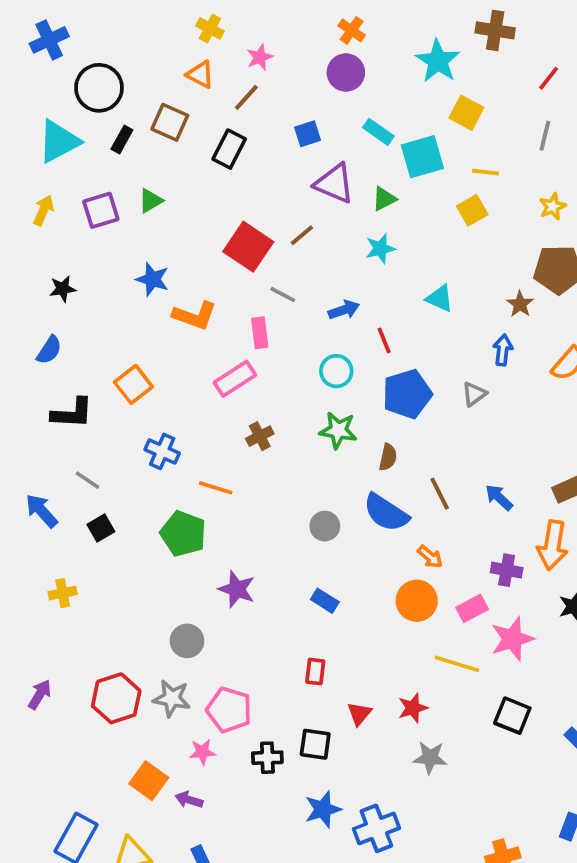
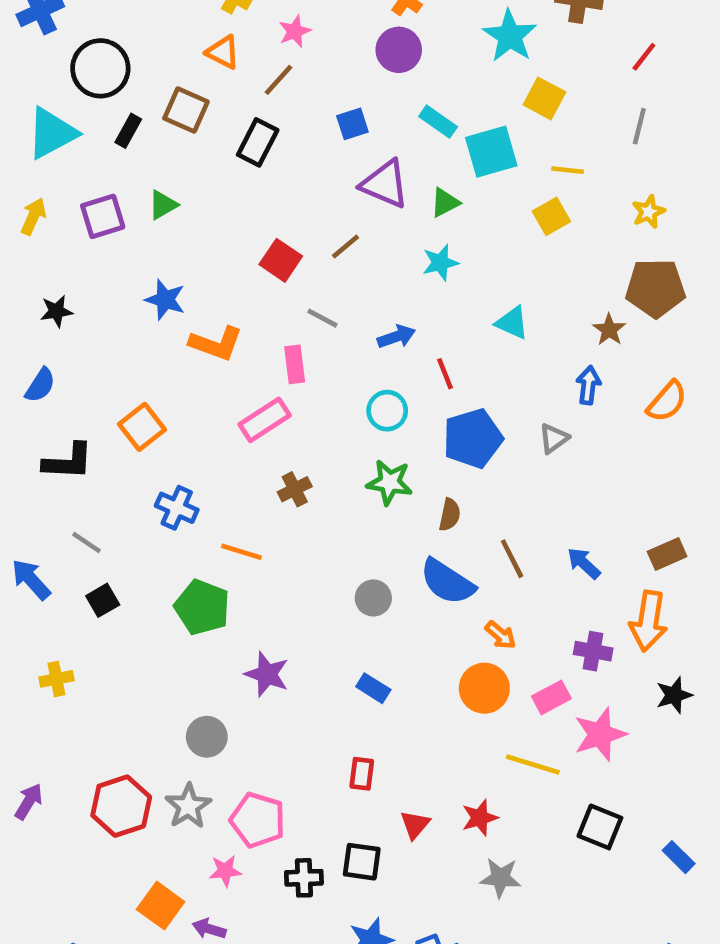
red square: (248, 247) -> (281, 260), size x0.7
gray star: (172, 698) -> (188, 806), turned 30

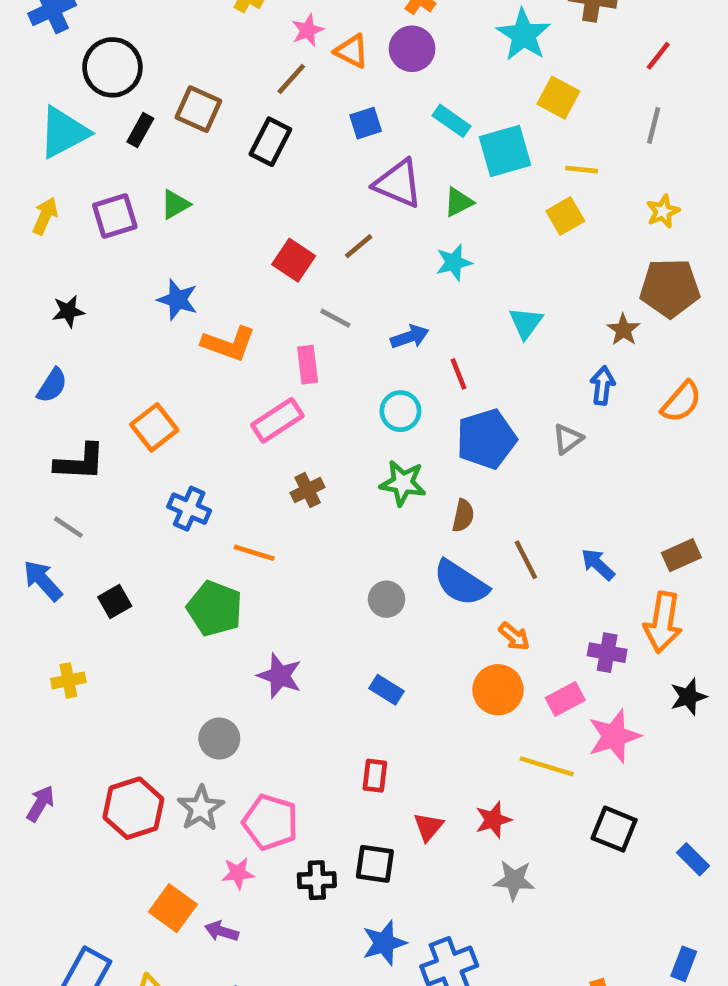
orange triangle: (223, 52) -> (352, 51), moved
cyan triangle: (512, 323) -> (526, 323), turned 42
gray line: (87, 542) -> (68, 527), moved

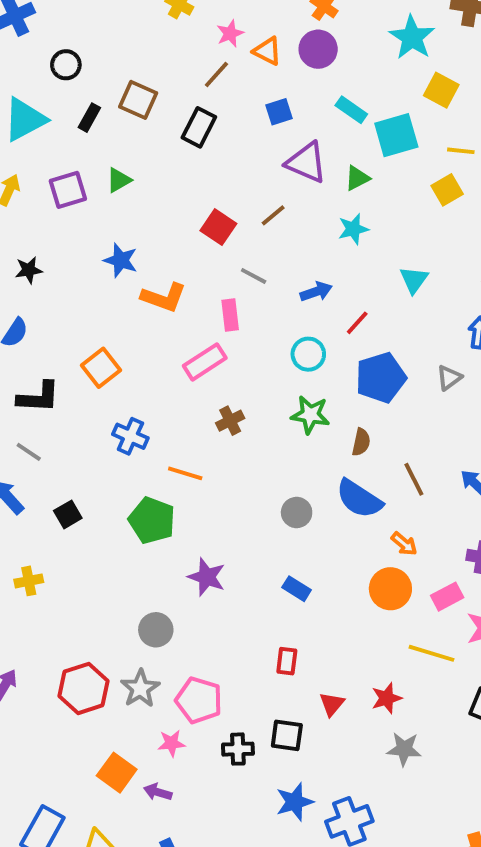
black circle: (112, 67) -> (66, 65), size x0.6
red line: (458, 374) -> (357, 323), turned 64

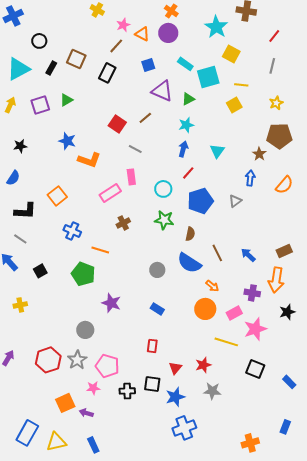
blue arrow: (316, 292) -> (183, 149), moved, turned -56
pink rectangle: (230, 315) -> (131, 177), moved
orange square: (117, 773) -> (65, 403), turned 30
blue star: (295, 802) -> (175, 397), moved

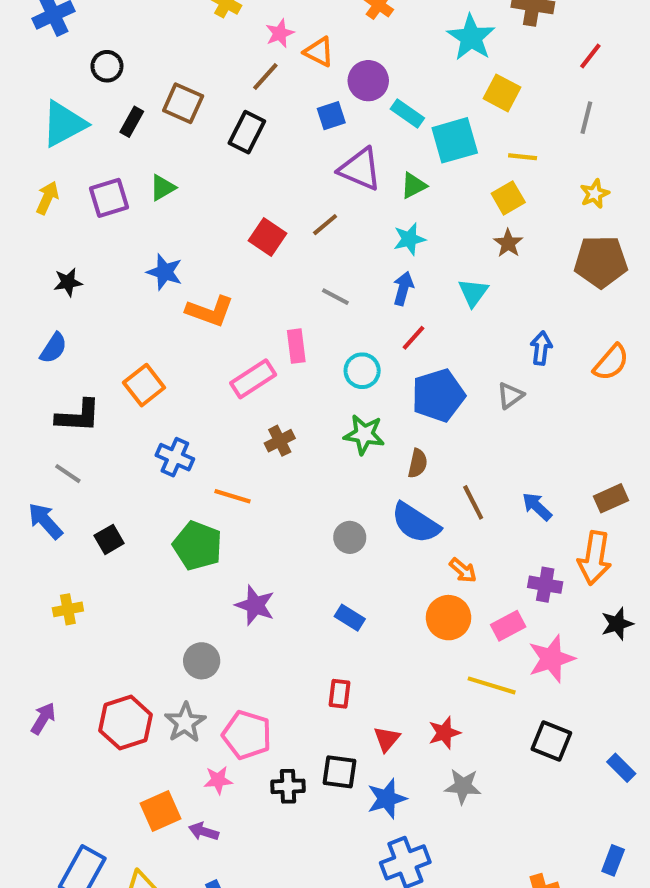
purple circle: (168, 33) -> (368, 81), moved
gray line: (135, 149) -> (335, 297), moved
brown star: (259, 154) -> (508, 243), moved

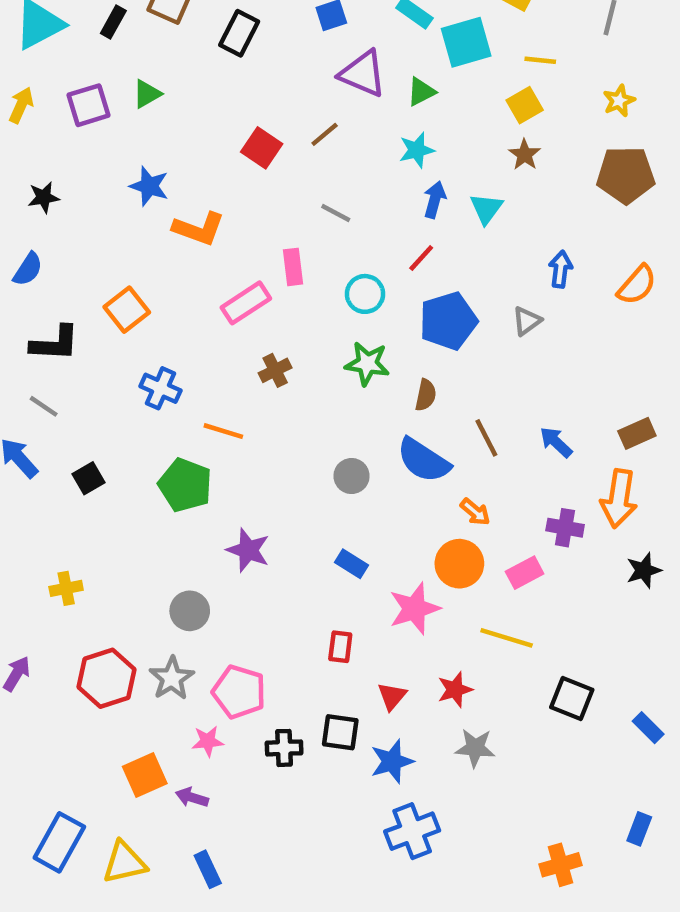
blue arrow: (403, 288) -> (435, 200), moved
yellow cross: (68, 609) -> (66, 588), moved
pink star: (551, 659) -> (414, 609), moved

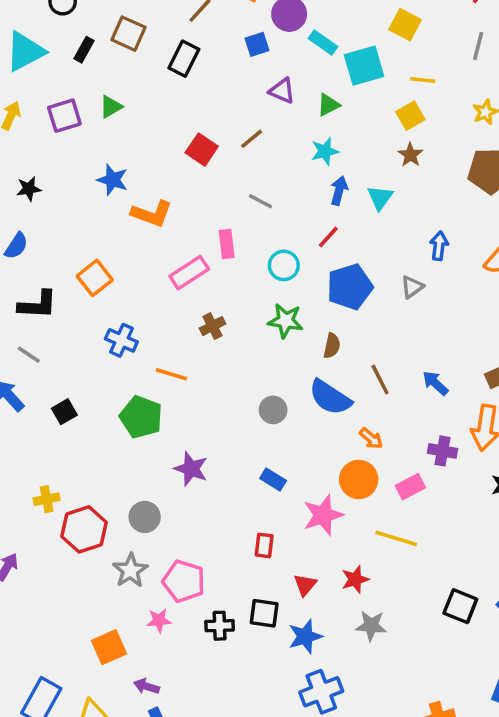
purple triangle: (363, 74) -> (282, 91), size x0.7
red hexagon: (107, 678) -> (84, 529), moved
black square: (572, 699) -> (460, 606), moved
purple arrow: (192, 797) -> (146, 686), moved

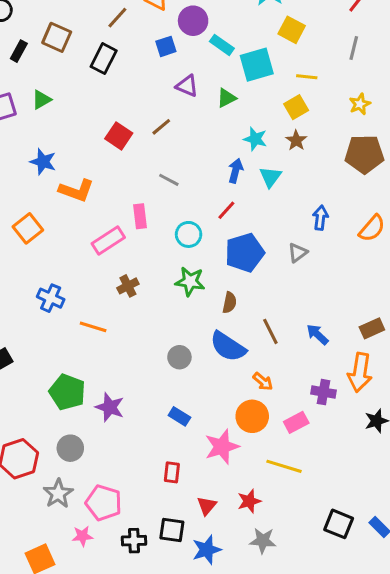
cyan star: (325, 151) -> (255, 139), moved, turned 30
orange square: (95, 278) -> (28, 228), moved
green pentagon: (141, 417) -> (67, 392), moved

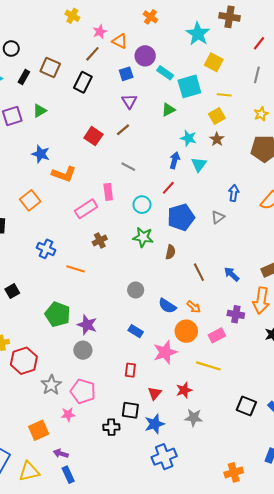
purple triangle: (187, 86) -> (129, 101), moved, turned 35
blue semicircle: (228, 347) -> (167, 306), moved, size x0.7
gray circle: (70, 448) -> (83, 350), moved
black cross: (134, 541) -> (111, 427), moved

